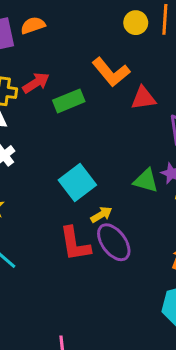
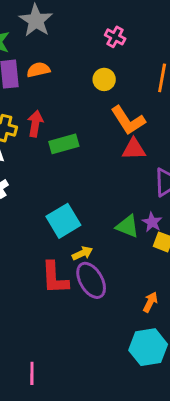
yellow circle: (136, 23) -> (104, 79), moved
orange L-shape: (111, 72) -> (128, 120), moved
red arrow: (36, 83) -> (35, 124), turned -55

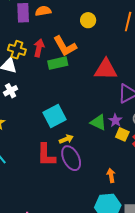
orange L-shape: (128, 120) -> (65, 46), moved
red triangle: (134, 149) -> (106, 69), size x1.4
orange arrow: (150, 302) -> (111, 175), turned -40

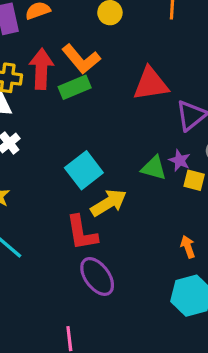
red arrow: (39, 48) -> (41, 69), size x1.4
yellow arrow: (66, 139) -> (109, 203), size x1.6
purple ellipse: (71, 158) -> (97, 276), moved

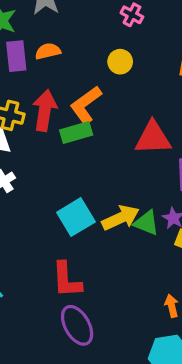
orange L-shape: (81, 59) -> (86, 105), turned 87
yellow arrow: (109, 203) -> (121, 218), moved

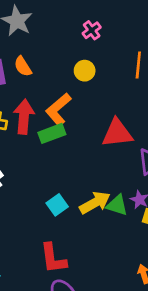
pink cross: (132, 15) -> (92, 30), turned 30
orange semicircle: (48, 51) -> (23, 66), turned -105
cyan square: (76, 217) -> (57, 205), size x0.7

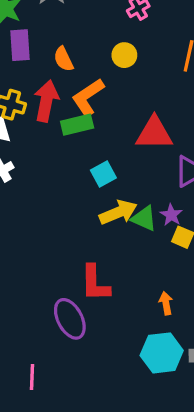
orange semicircle: (23, 66) -> (63, 59), moved
cyan square: (57, 205) -> (103, 174), moved
red L-shape: (53, 258) -> (95, 283), moved

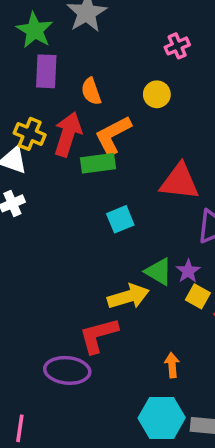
yellow arrow: (118, 212) -> (128, 297), moved
red L-shape: (95, 283) -> (98, 335), turned 69
purple ellipse: (70, 319) -> (67, 370), turned -63

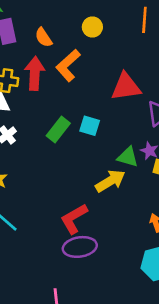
green rectangle: (98, 163) -> (58, 129), moved, turned -30
cyan square: (120, 219) -> (90, 126), turned -36
red L-shape: (98, 335) -> (74, 219), moved

